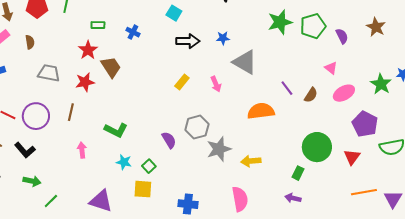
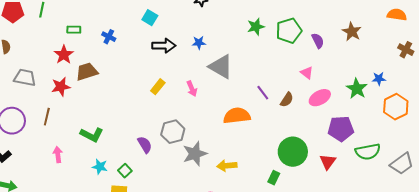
green star: (280, 22) -> (256, 27), size x0.7
brown trapezoid: (111, 67) -> (87, 72), turned -75
purple pentagon: (365, 124) -> (341, 129), turned -30

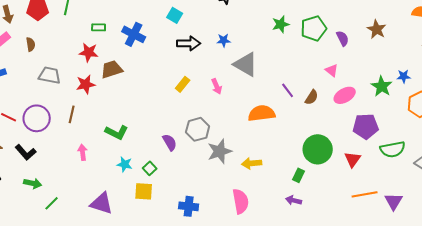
blue cross: (109, 37) -> (134, 34), size x1.6
red star: (64, 55) -> (89, 52), turned -30

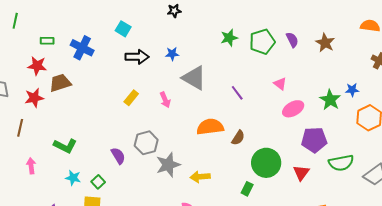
purple semicircle: (343, 38) -> (292, 40), moved
purple line: (288, 90) -> (237, 93), moved
brown semicircle: (312, 97) -> (238, 138), moved

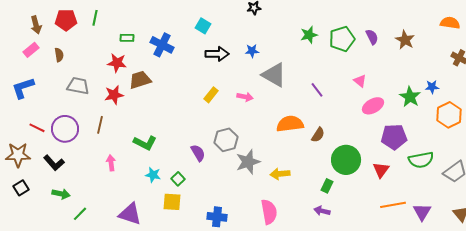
pink arrow: (165, 100) -> (245, 97), turned -56

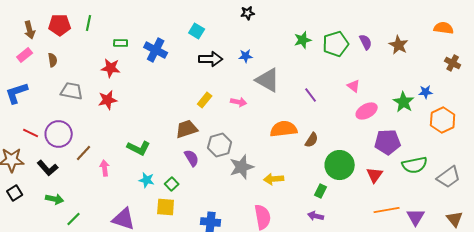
brown trapezoid: (140, 80) -> (187, 129), moved
brown line: (100, 125) -> (84, 153), moved, turned 30

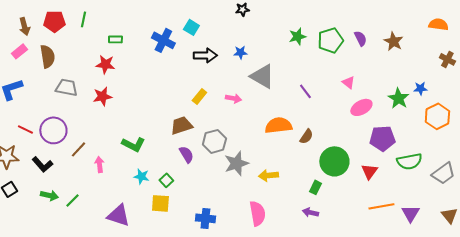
blue cross: (156, 50) -> (163, 40), moved
brown semicircle: (53, 60) -> (47, 56), size x1.6
green line: (74, 219) -> (72, 200), moved

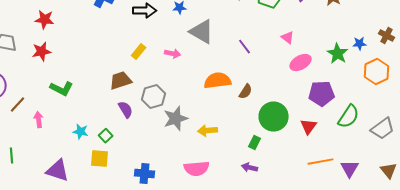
brown cross: (447, 59) -> (387, 36), moved
green L-shape: (133, 144) -> (62, 89), moved
green semicircle: (409, 161) -> (349, 117), turned -45
green line: (72, 200) -> (12, 156), turned -49
pink semicircle: (257, 213) -> (197, 169), turned 95

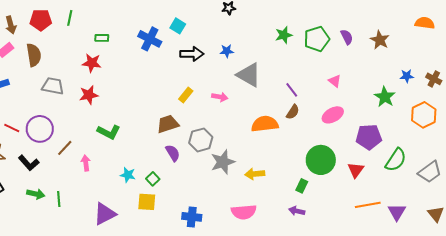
blue star: (360, 44) -> (407, 76), moved
pink ellipse: (301, 63) -> (333, 115), moved
brown semicircle: (246, 92) -> (293, 112), moved
purple triangle: (58, 171) -> (105, 214), turned -45

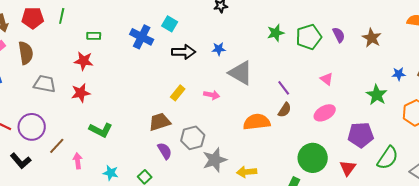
cyan star: (128, 175) -> (111, 173), moved

